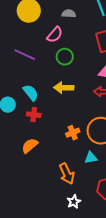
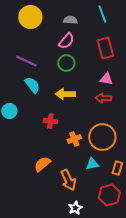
pink semicircle: (55, 35) -> (66, 41), moved
cyan semicircle: (31, 93) -> (32, 85), moved
red cross: (34, 115) -> (50, 121), moved
orange semicircle: (30, 146) -> (42, 164), moved

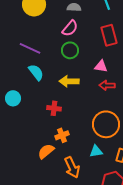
pink triangle: (106, 79) -> (101, 66), moved
orange cross: (74, 139) -> (62, 135), moved

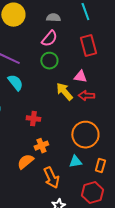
yellow arrow: (69, 81) -> (64, 92), moved, turned 48

